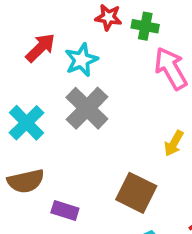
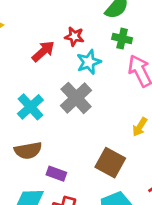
red star: (108, 17) -> (74, 36), moved
cyan star: (81, 60) -> (89, 62), moved

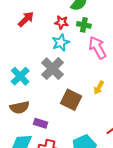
red star: (74, 36) -> (61, 22), moved
red arrow: (43, 51) -> (26, 19), moved
brown square: (110, 163) -> (71, 100), moved

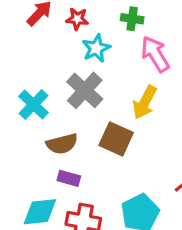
red star: (61, 22) -> (77, 19), moved
yellow arrow: (99, 88) -> (145, 102), moved, size x1.5
brown semicircle: (20, 107) -> (62, 144), moved

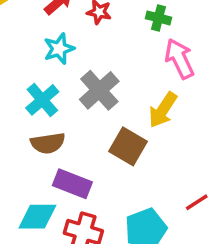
cyan star: (96, 48) -> (59, 49), moved
brown semicircle: (62, 144) -> (48, 143), moved
purple rectangle: (69, 178) -> (72, 184), size x1.5

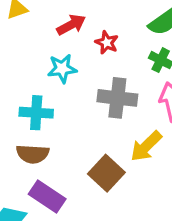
gray cross: (99, 90) -> (117, 98), moved, turned 36
cyan cross: (42, 100) -> (36, 113), turned 32

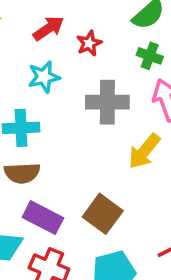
red star: (107, 43) -> (89, 43), turned 30
brown square: (106, 173) -> (103, 214), moved

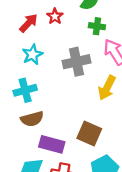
red star: (89, 43) -> (55, 16), moved

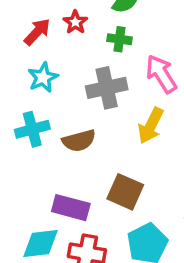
green cross: (97, 26) -> (119, 39), moved
brown semicircle: (32, 119) -> (79, 141), moved

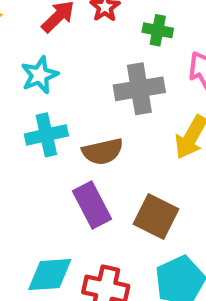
cyan star: (43, 77) -> (40, 75), moved
purple rectangle: (71, 208) -> (92, 205), moved, turned 45

